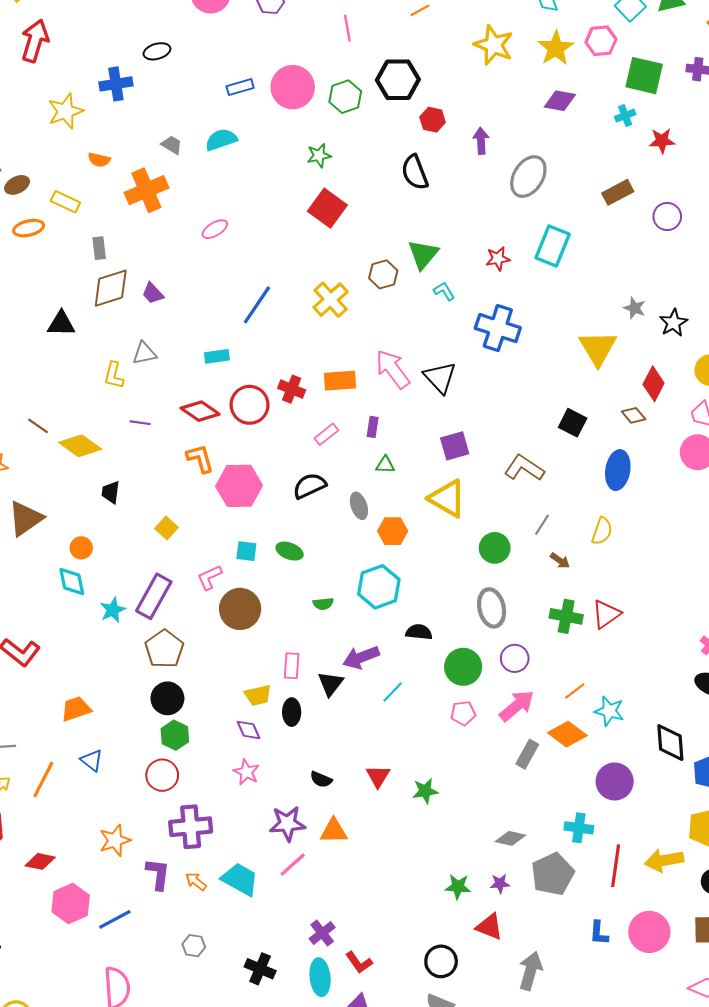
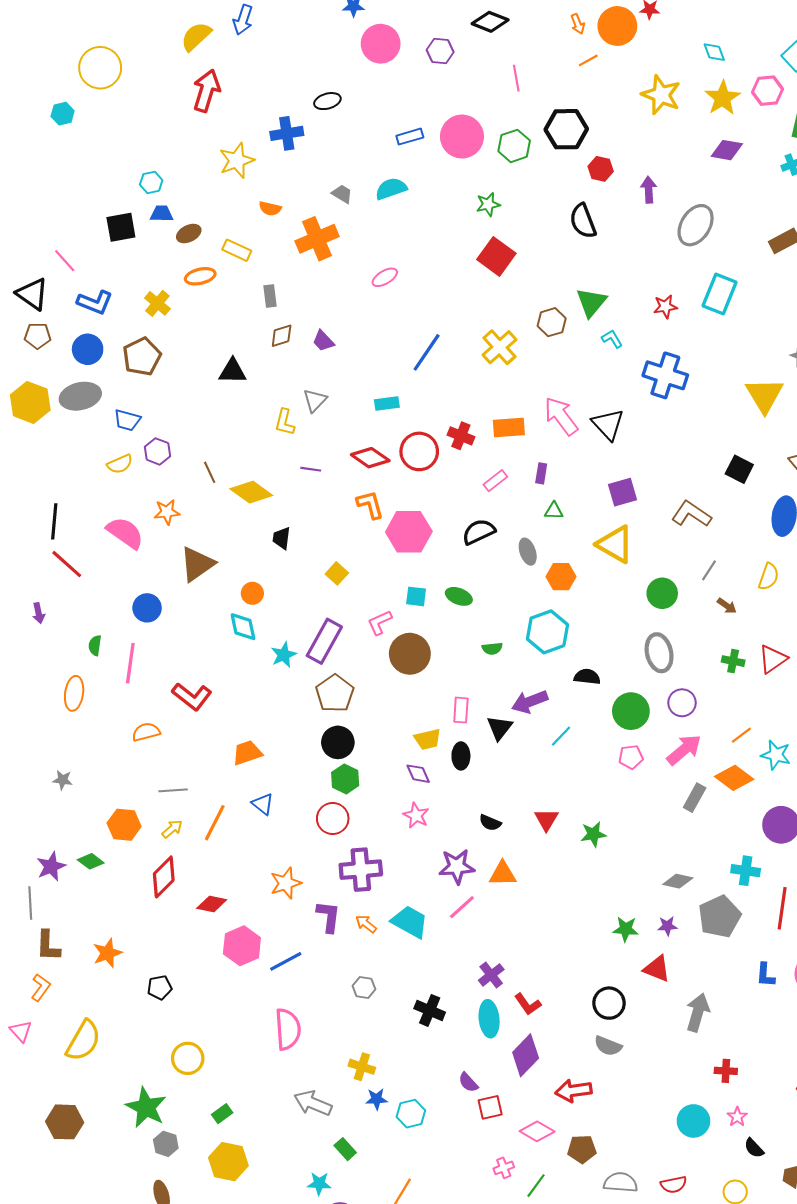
brown diamond: (111, 288) -> (282, 336), size x0.6
gray triangle: (144, 353) -> (315, 400), turned -35
brown line: (38, 426) -> (210, 472), turned 30
green cross: (566, 616) -> (733, 661), size x0.7

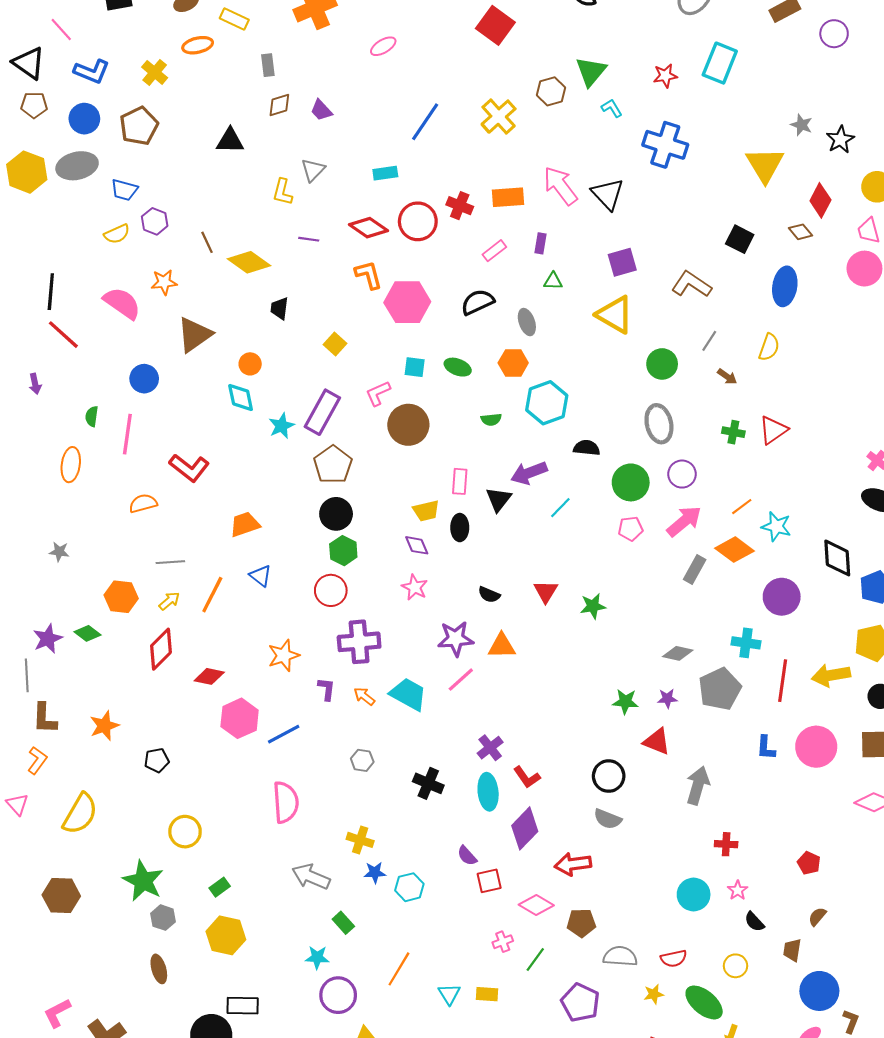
orange hexagon: (561, 577) -> (513, 363), moved
purple L-shape: (328, 917) -> (327, 689), size x0.7

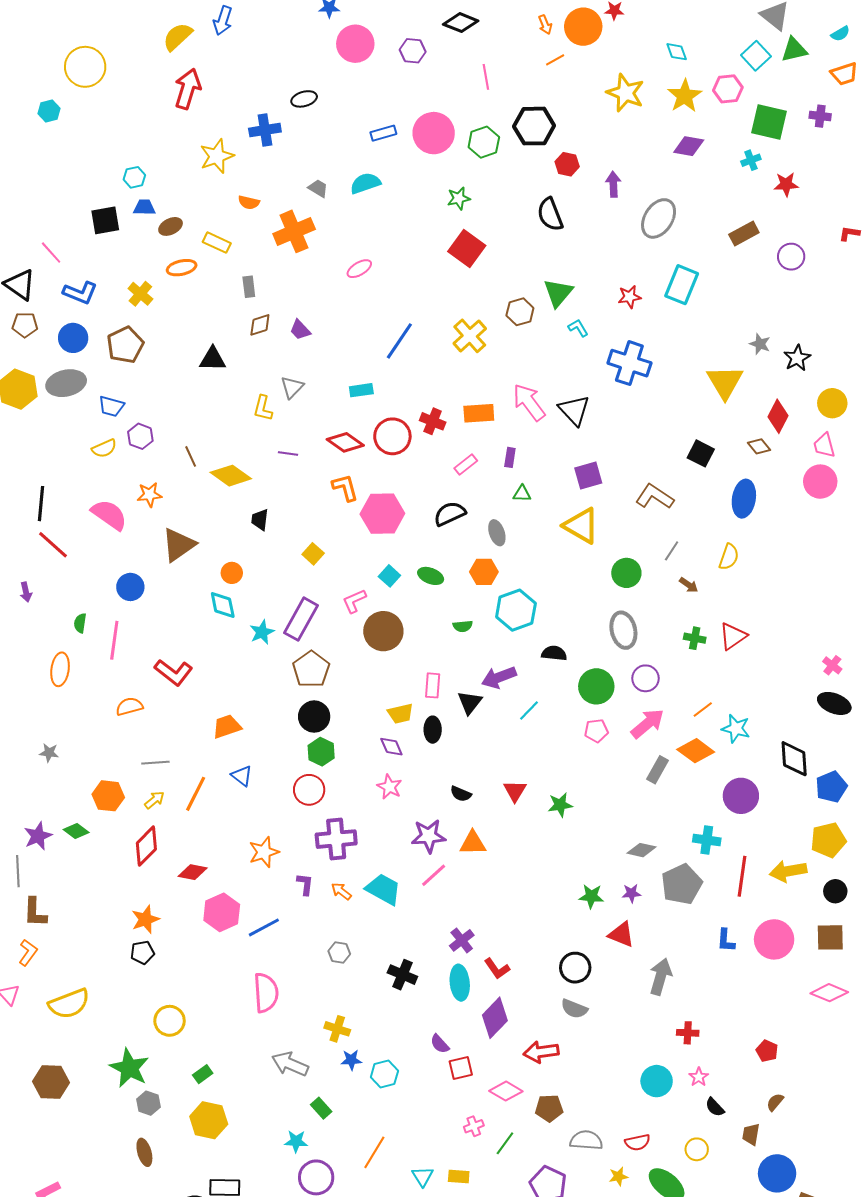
cyan square: (415, 367) -> (389, 576), turned 35
orange star: (104, 726) -> (145, 919), moved
yellow semicircle: (80, 814) -> (69, 1004), turned 39

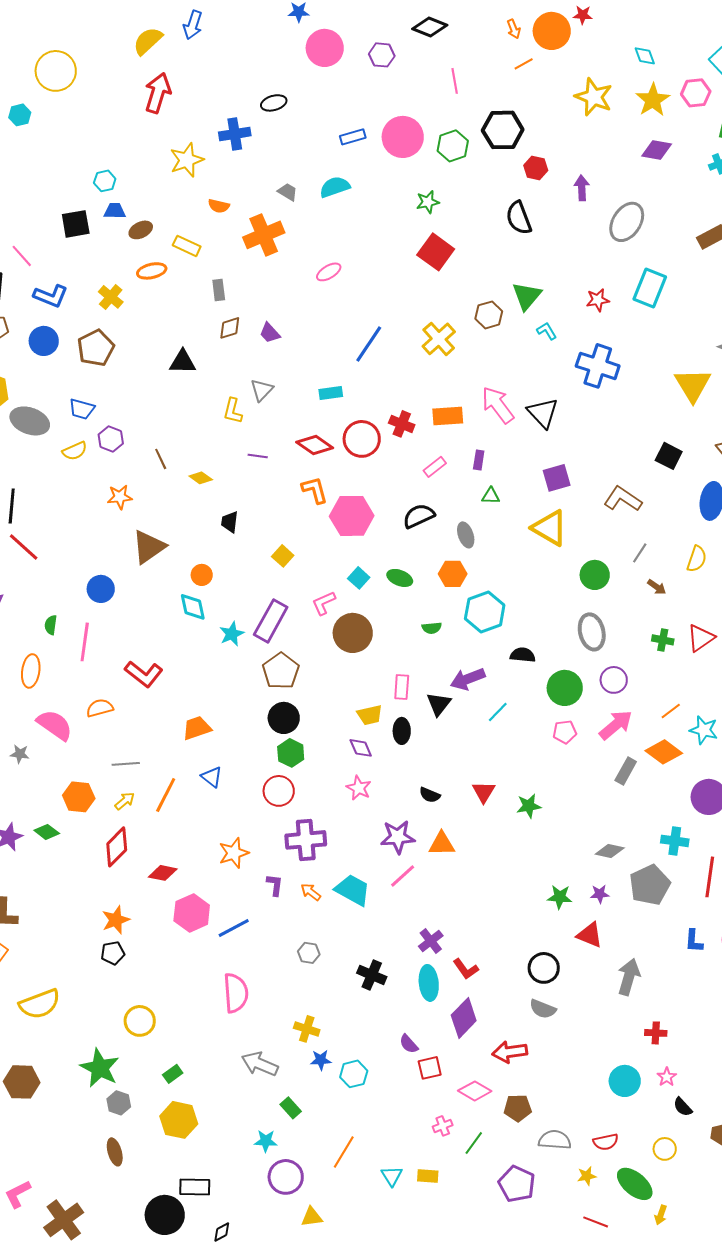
gray ellipse: (66, 383) -> (30, 421), moved, turned 33
yellow diamond: (231, 476) -> (201, 478), size x0.6
pink semicircle: (109, 515) -> (55, 725), moved

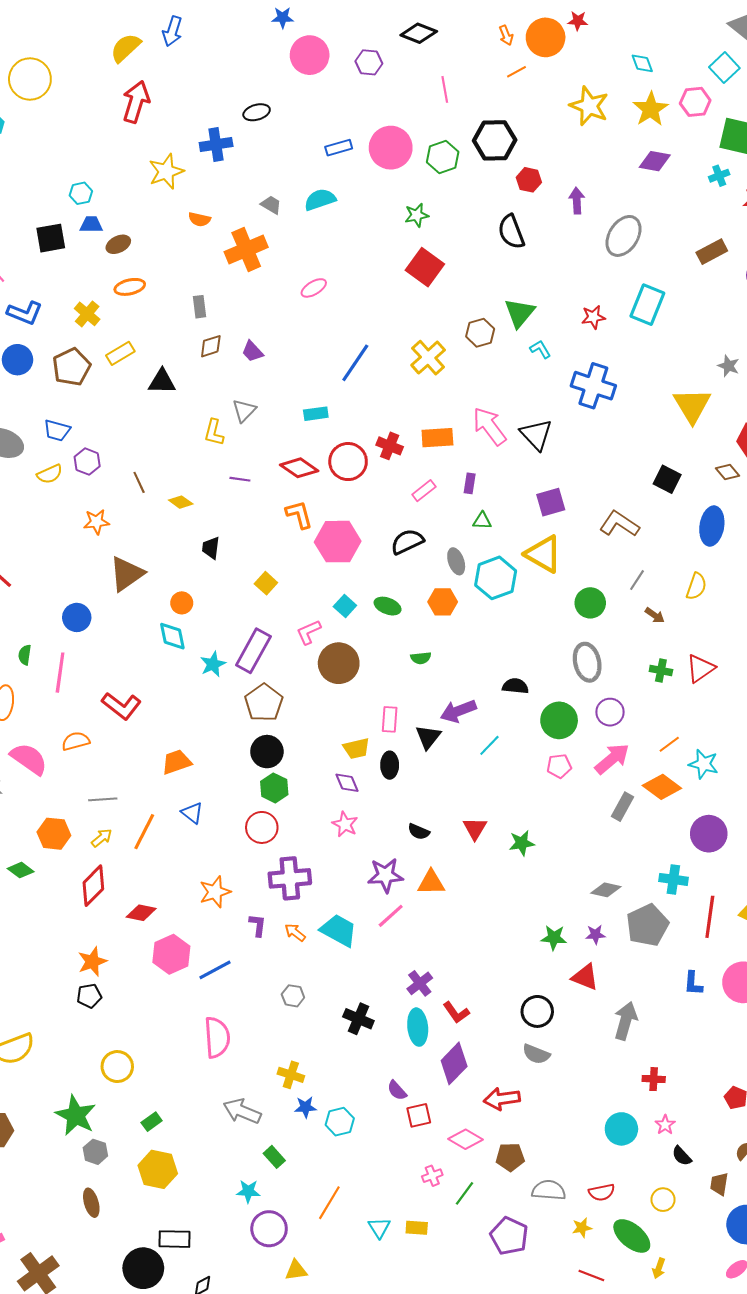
yellow rectangle: (187, 246) -> (120, 353), moved, turned -56
cyan hexagon: (485, 612) -> (496, 578), moved

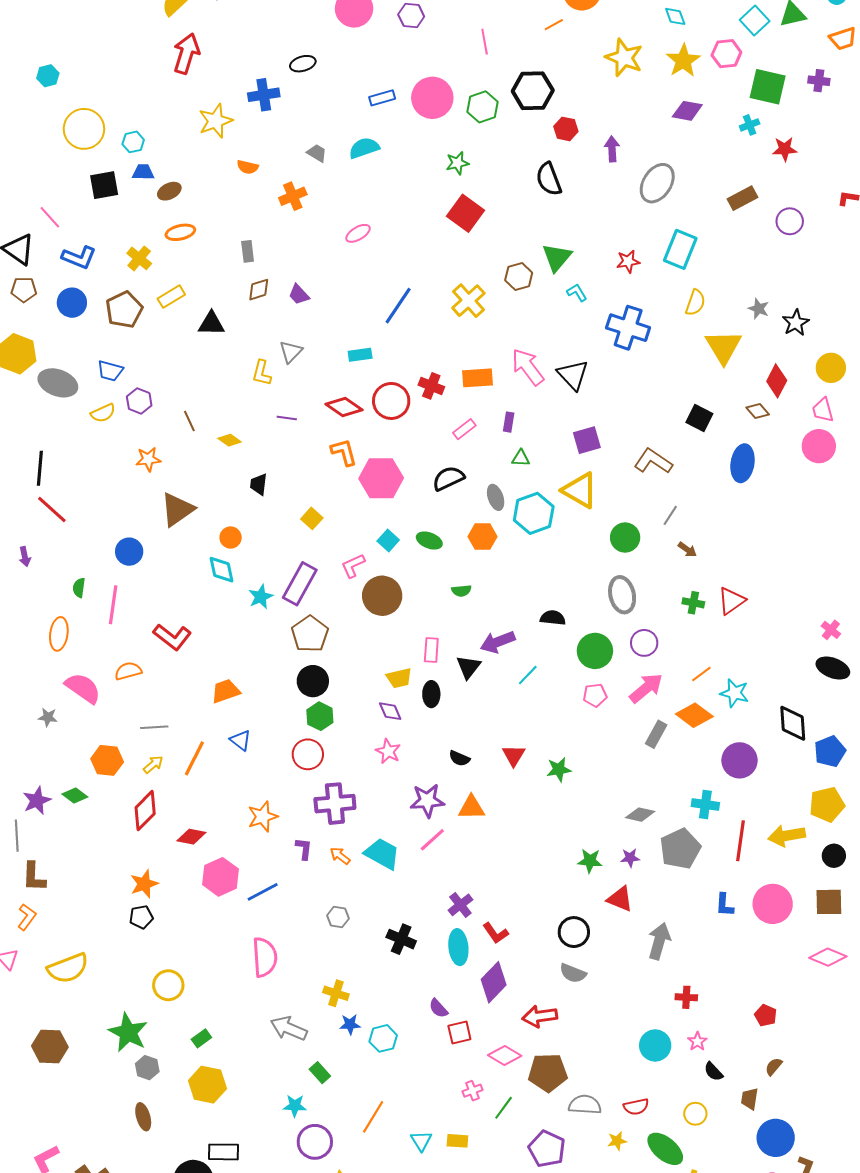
yellow circle: (30, 79) -> (84, 129), moved
orange cross: (246, 249) -> (293, 196), size x0.7
yellow semicircle: (696, 586) -> (695, 303), moved
brown pentagon: (510, 1157) -> (548, 1073), size x1.4

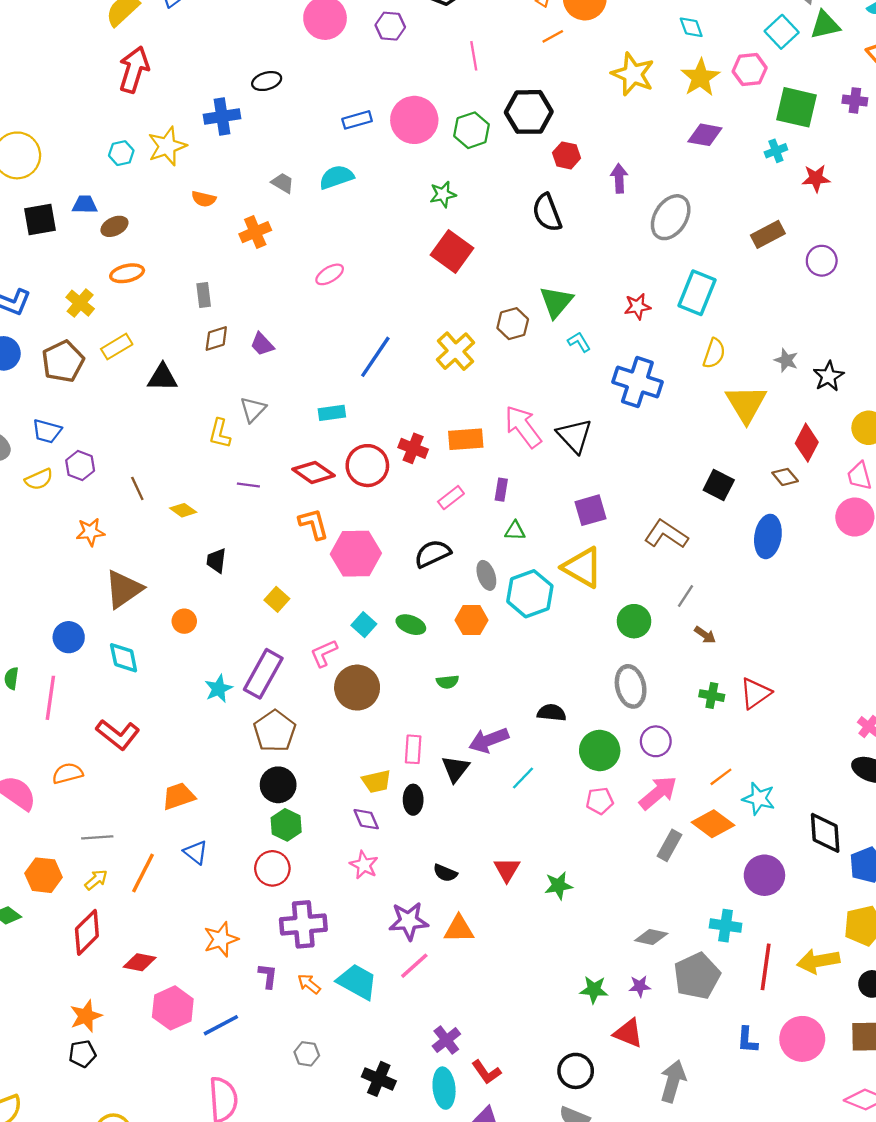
cyan hexagon: (133, 142) -> (121, 153), moved
cyan diamond: (222, 570) -> (124, 658), moved

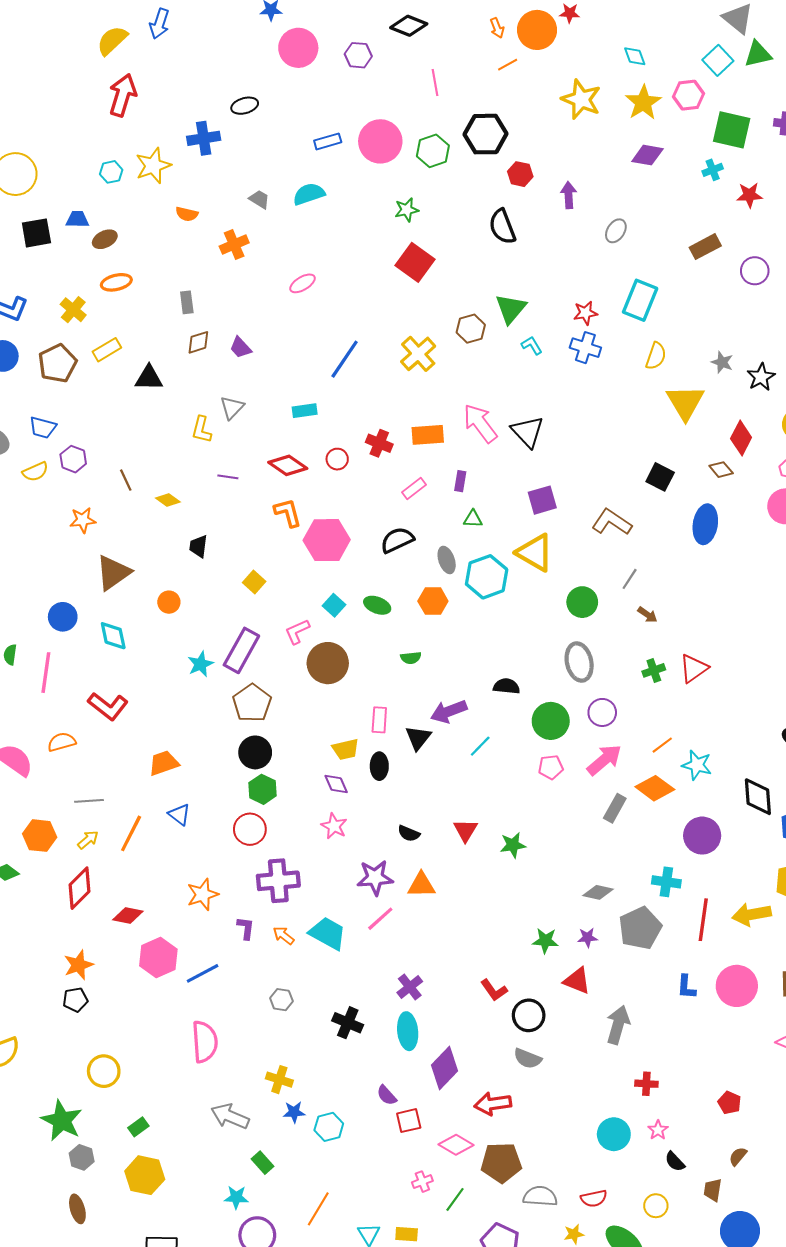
gray ellipse: (671, 217) -> (616, 231), size x0.6
blue cross: (637, 382) -> (585, 348), moved, size x0.7
red circle: (367, 466) -> (337, 459), size x0.6
green cross: (712, 696) -> (654, 670), turned -30
red L-shape: (486, 1072) -> (494, 990), moved

